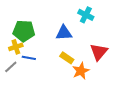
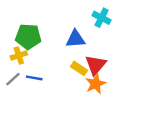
red triangle: (99, 52) -> (96, 65), moved
blue line: (29, 58) -> (34, 78), moved

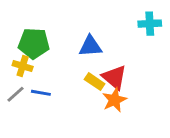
cyan cross: (101, 18) -> (150, 24), moved, turned -30
yellow cross: (19, 55) -> (23, 66), turned 35
red triangle: (96, 65) -> (114, 77), turned -30

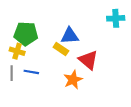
yellow rectangle: (95, 82) -> (61, 49), moved
gray line: (16, 94) -> (12, 73), turned -48
orange star: (114, 100) -> (73, 80), moved

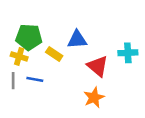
cyan cross: (116, 18) -> (128, 53), moved
yellow rectangle: (61, 49) -> (54, 54), moved
orange star: (73, 80) -> (94, 97), moved

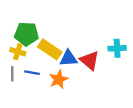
blue triangle: (77, 40) -> (68, 58), moved
yellow rectangle: (54, 54) -> (50, 49), size x1.5
orange star: (94, 97) -> (59, 79), moved

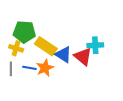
cyan cross: (117, 48) -> (95, 45), moved
blue triangle: (68, 58) -> (63, 54), turned 36
orange star: (59, 79) -> (45, 68), moved

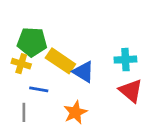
red triangle: (83, 57) -> (131, 91), moved
orange star: (45, 68) -> (75, 112), moved
gray line: (11, 69) -> (24, 112), moved

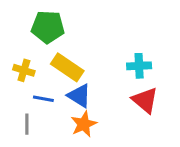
green pentagon: (32, 42) -> (48, 27), moved
blue triangle: (83, 72) -> (79, 96), moved

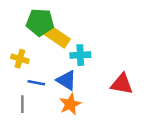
cyan cross: (139, 66) -> (80, 55), moved
yellow rectangle: (67, 67) -> (56, 36), moved
red triangle: (145, 100) -> (122, 84), turned -30

